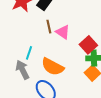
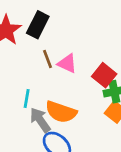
gray arrow: (22, 70) -> (40, 120), moved

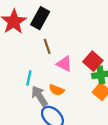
pink triangle: (67, 63) -> (64, 64), moved
orange semicircle: (61, 112) -> (57, 90), size x0.6

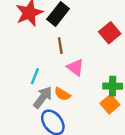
red square: (93, 61) -> (110, 33), moved
gray arrow: (39, 96) -> (43, 97), turned 60

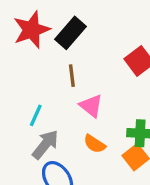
orange semicircle: (62, 94) -> (95, 144), moved

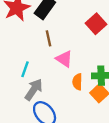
orange semicircle: (95, 144) -> (77, 82), moved, turned 63

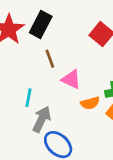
orange semicircle: (77, 82) -> (90, 103), turned -98

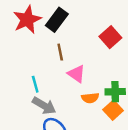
cyan line: (28, 98) -> (35, 84), turned -35
gray arrow: (42, 119) -> (44, 106), turned 85

